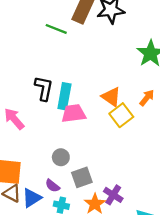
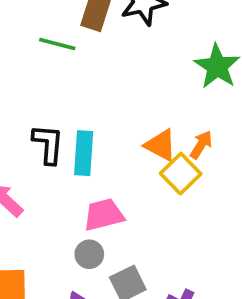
orange arrow: (147, 98) -> (201, 145), moved
pink trapezoid: (73, 113) -> (104, 215), moved

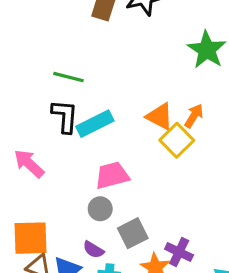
green line: (57, 44) -> (69, 77), moved
cyan rectangle: (84, 153) -> (95, 124), turned 60

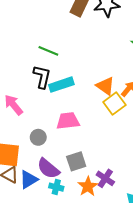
gray circle: (100, 209) -> (38, 137), moved
purple semicircle: (93, 250) -> (48, 169), size x1.6

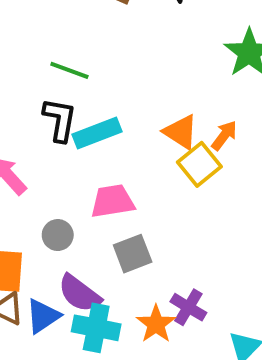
gray square: (76, 161) -> (133, 254), moved
cyan cross: (56, 187) -> (96, 328), size x1.6

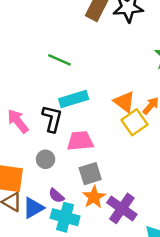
black L-shape: (60, 120) -> (52, 119), moved
purple semicircle: (80, 293) -> (56, 196), size x0.6
purple cross: (188, 307) -> (122, 208), size x1.4
orange star: (156, 324) -> (94, 197), moved

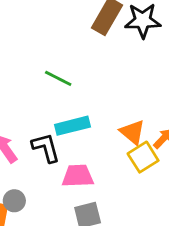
black L-shape: (52, 119) -> (46, 148), turned -32
gray circle: (46, 159) -> (14, 201), moved

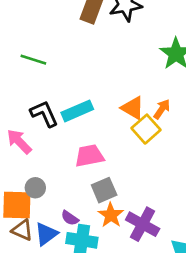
green line: (58, 78) -> (33, 60), moved
black L-shape: (46, 148) -> (44, 114), moved

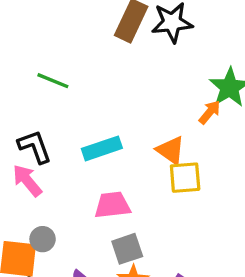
orange arrow: (162, 109) -> (210, 112), moved
black L-shape: (44, 114) -> (35, 147), moved
yellow square: (146, 129) -> (185, 178), turned 32

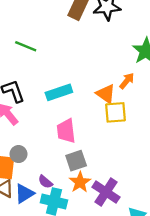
orange arrow: (210, 112) -> (127, 81), moved
pink trapezoid: (112, 205) -> (66, 131), turned -90

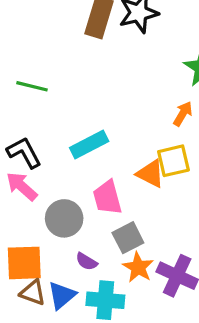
orange triangle: (106, 94) -> (150, 174), moved
gray circle: (18, 154) -> (64, 218), moved, size x1.5
purple semicircle: (45, 182) -> (86, 262), moved

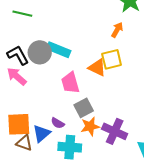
cyan rectangle: (89, 145) -> (59, 50), turned 50
gray circle: (64, 218) -> (40, 52), moved
orange star: (138, 267) -> (90, 126), turned 30
blue triangle: (62, 295) -> (42, 133), moved

